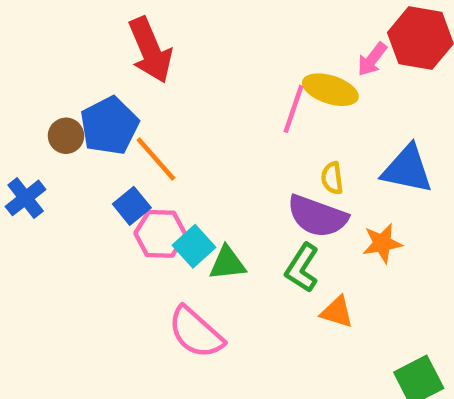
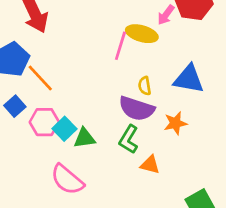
blue square: (132, 206) -> (15, 106), moved

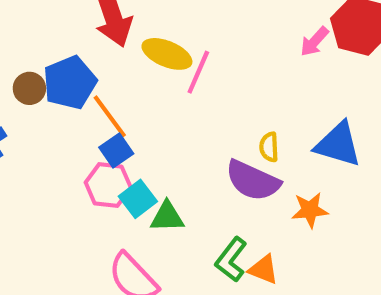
yellow ellipse: (142, 34) -> (167, 54), moved
pink line: (120, 46) -> (198, 72), moved
blue square: (15, 106) -> (116, 150), moved
green L-shape: (129, 139) -> (231, 260), moved

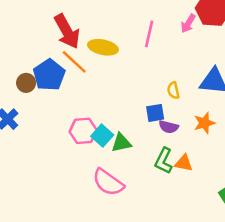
pink line: (198, 72) -> (149, 34), moved
orange line: (110, 116) -> (74, 62), moved
blue square: (116, 150) -> (155, 113), moved, turned 36
purple semicircle: (253, 181) -> (169, 127), moved, size x0.6

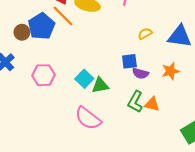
yellow semicircle: (173, 90) -> (145, 34), moved, turned 72
pink hexagon: (83, 131) -> (43, 75), moved

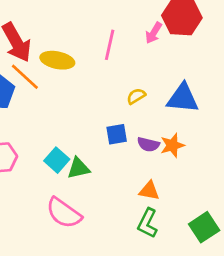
purple semicircle: (140, 73) -> (148, 144), moved
green L-shape: (135, 102) -> (148, 223), moved

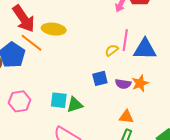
pink line: (110, 45) -> (125, 40), moved
cyan square: (57, 160) -> (59, 100), turned -30

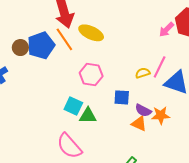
pink hexagon: (20, 101) -> (91, 75), moved
orange triangle: (126, 117) -> (139, 124), moved

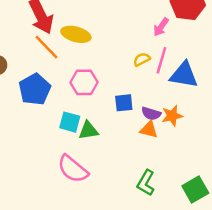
pink arrow: (166, 30) -> (161, 27), moved
blue pentagon: (41, 45) -> (35, 89), moved
yellow semicircle: (143, 73) -> (142, 59), moved

